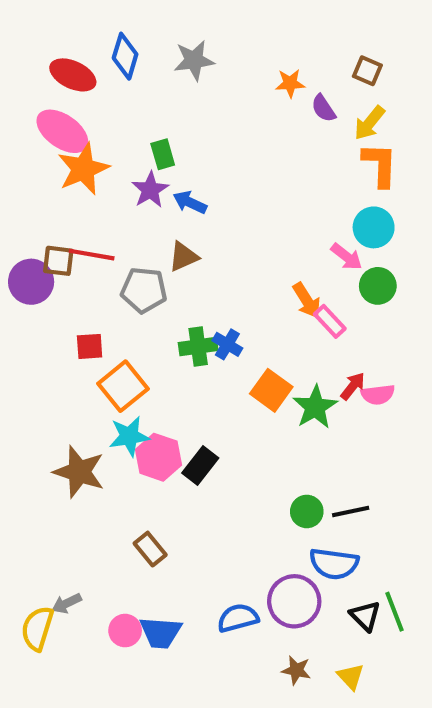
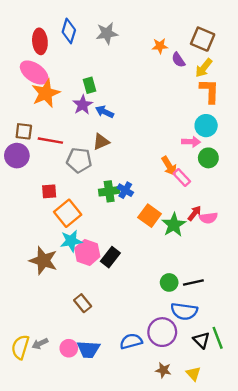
brown square: (367, 71) -> (203, 39), size x1.5
red ellipse: (73, 75) -> (40, 41), turned 60
pink arrow: (346, 257) -> (191, 142), turned -36
brown square: (58, 261) -> (24, 131), moved
gray arrow: (67, 603) -> (40, 344), moved

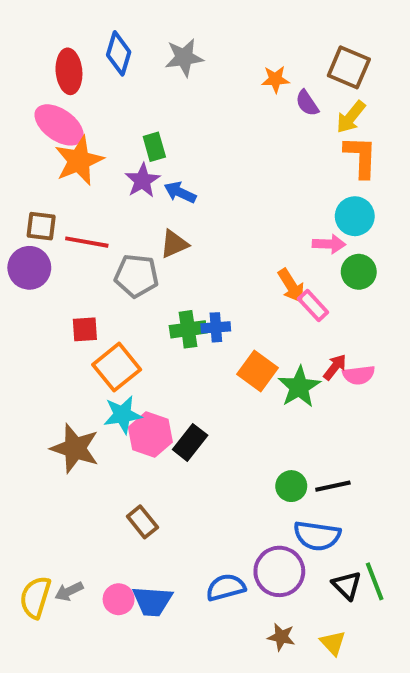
blue cross: (125, 190) -> (216, 327), turned -35

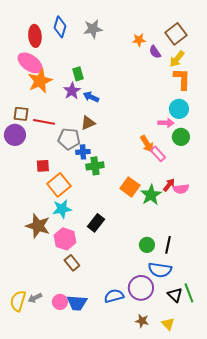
brown square: (349, 67) -> (176, 34), turned 30
blue cross: (216, 327) -> (83, 152), moved
pink hexagon: (150, 435) -> (65, 239), moved
black line: (333, 486) -> (168, 245), turned -66

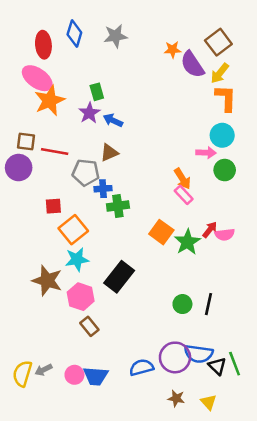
purple semicircle: (155, 52) -> (192, 65), size x1.6
pink rectangle: (158, 154) -> (184, 195), moved
black rectangle: (96, 223) -> (119, 277), size x1.4
blue semicircle: (160, 270) -> (199, 354), moved

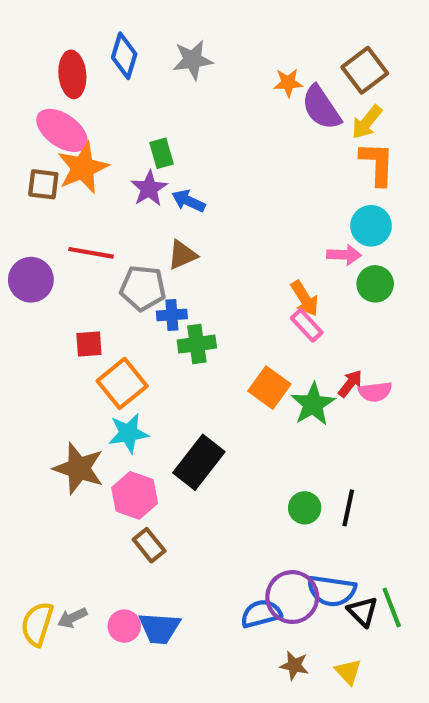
brown square: (26, 141) -> (43, 184), moved
blue semicircle: (141, 367) -> (261, 614), moved

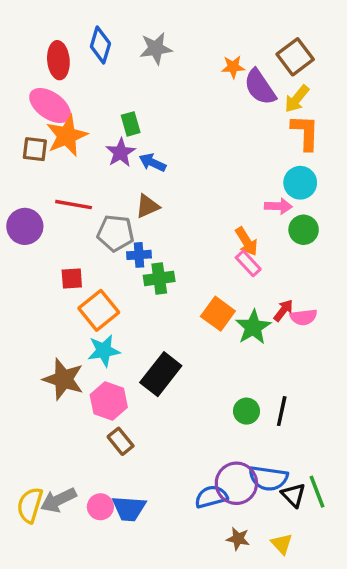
gray arrow: (72, 618) -> (58, 500), size x1.5

